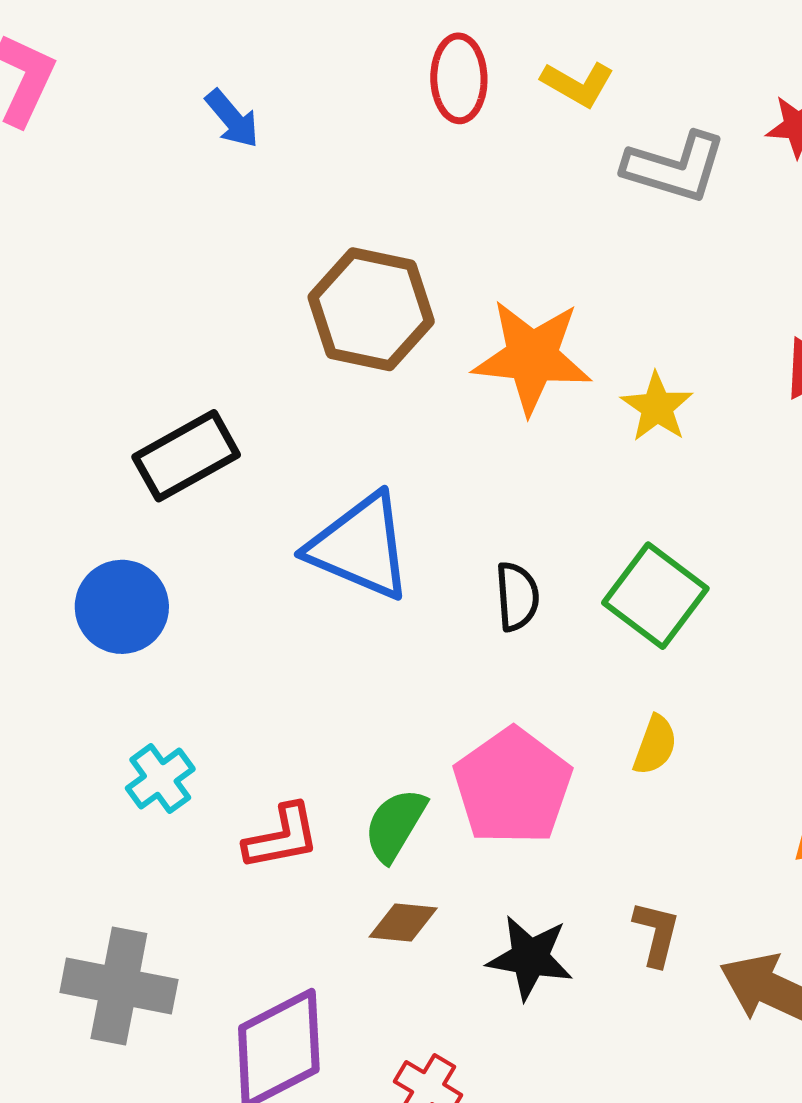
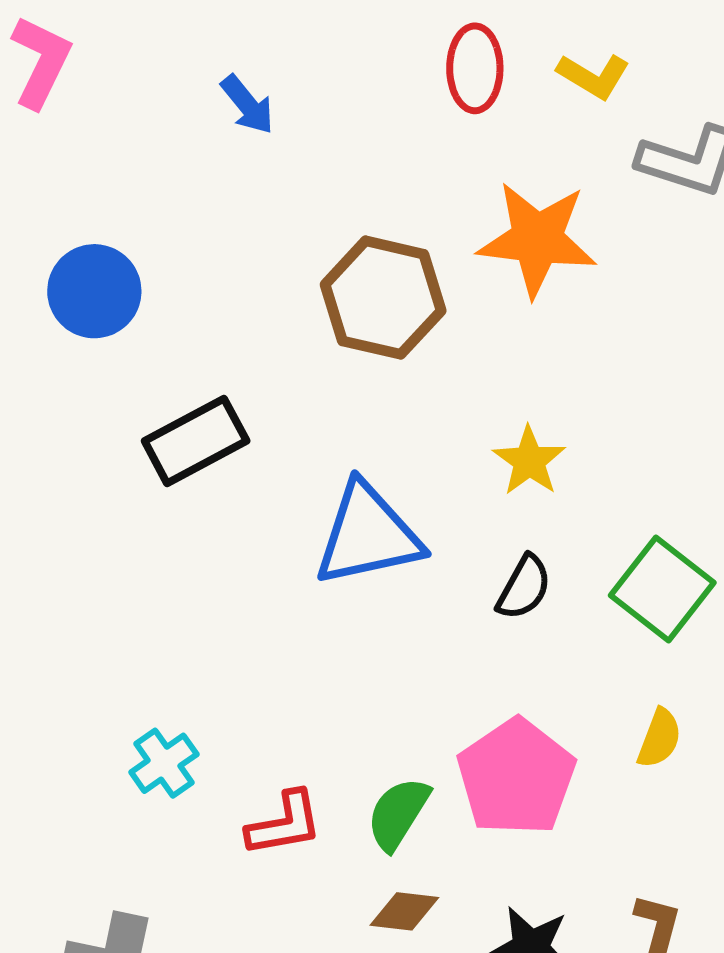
orange star: (532, 357) -> (537, 239), moved
yellow star: (657, 407) -> (529, 461), moved
blue triangle: (360, 547) -> (368, 535), turned -36
black semicircle: (517, 597) -> (524, 587), turned 32
blue circle: (122, 607) -> (94, 291), moved

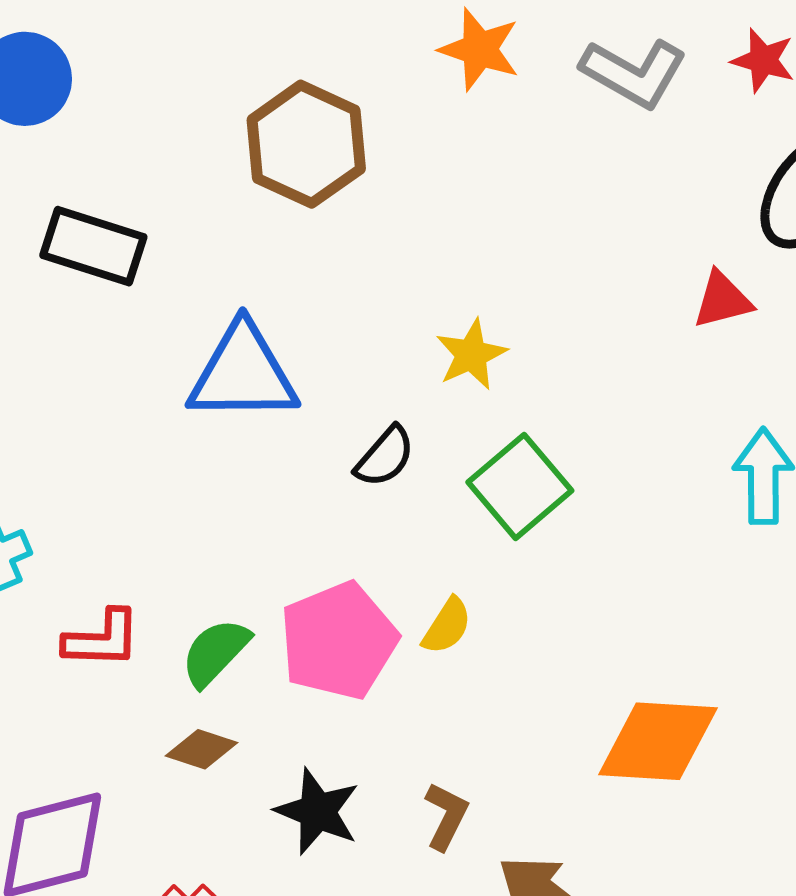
orange star: (537, 239) -> (480, 49), moved, size x0.7
black rectangle: (196, 441) -> (93, 246), turned 34
yellow star: (529, 461) -> (471, 355), moved
yellow semicircle: (659, 738) -> (447, 626), moved

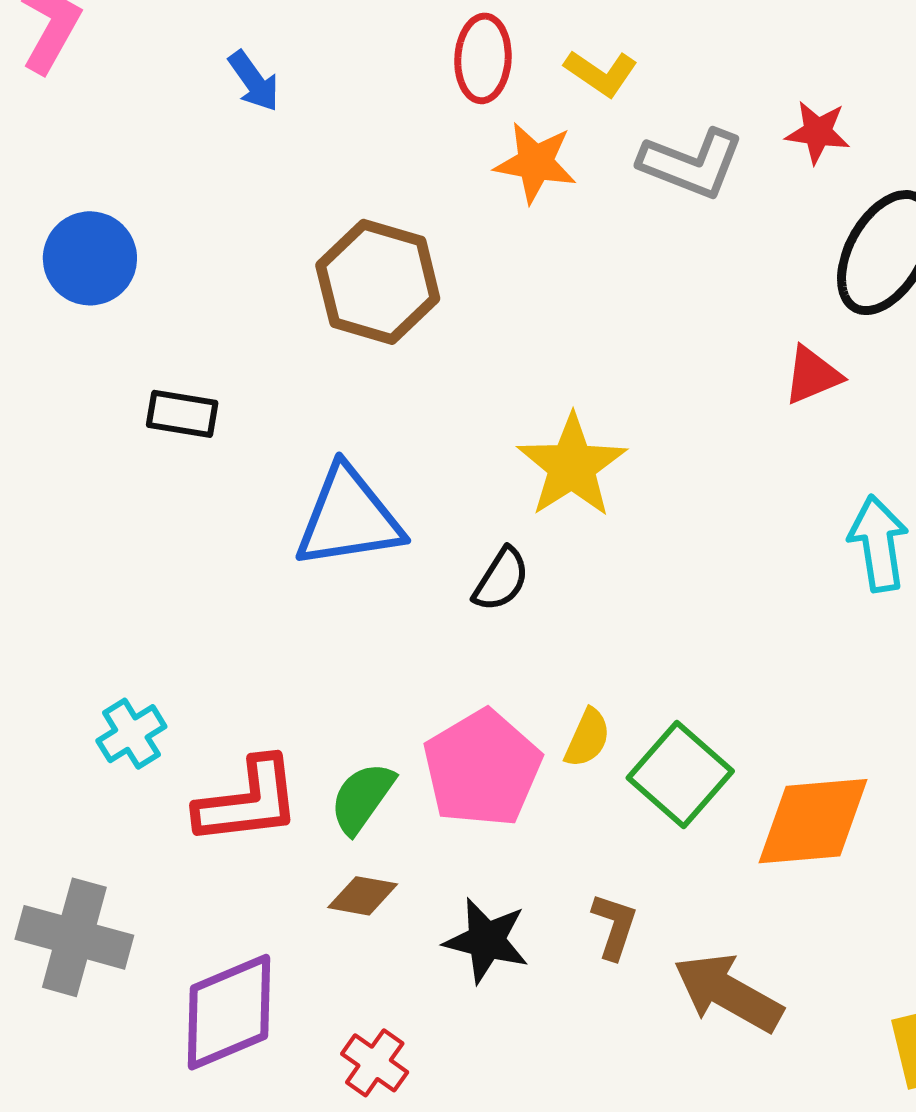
black rectangle: (93, 246) -> (182, 414), size x0.7
yellow star: (471, 355) -> (572, 466), size x1.5
green square: (520, 486) -> (680, 774), moved
red L-shape: (102, 639) -> (248, 801), size x1.4

